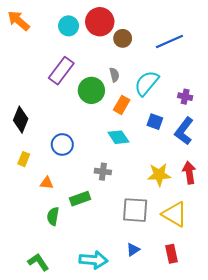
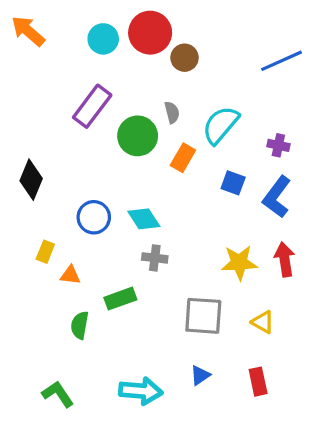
blue line: (169, 41) -> (282, 61), moved
cyan diamond: (118, 137) -> (144, 219), moved
yellow rectangle: (24, 159) -> (45, 252), moved
yellow triangle: (175, 214) -> (263, 322), size x0.6

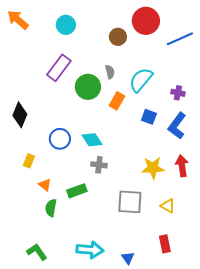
red circle: (150, 33) -> (146, 21), moved
orange triangle: (70, 275) -> (45, 185), moved, turned 32
blue triangle: (200, 375) -> (128, 258), moved, turned -32

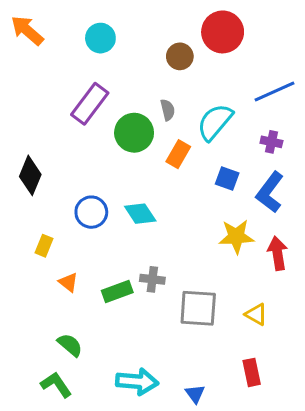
blue line: (180, 39) -> (274, 91), moved
gray cross: (99, 165) -> (152, 279), moved
yellow star: (153, 168) -> (236, 237), moved
green semicircle: (51, 208) -> (70, 345), moved, turned 120

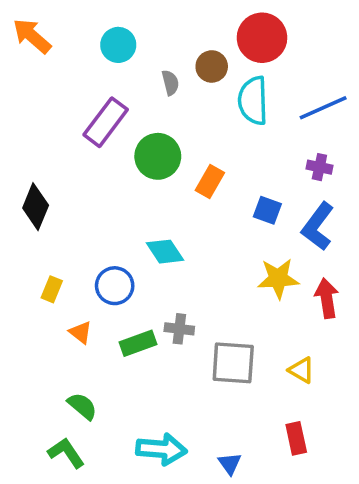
gray semicircle: (168, 110) -> (170, 83), moved
cyan semicircle: (215, 122) -> (253, 101), moved, turned -42
blue circle: (91, 212) -> (115, 286), moved

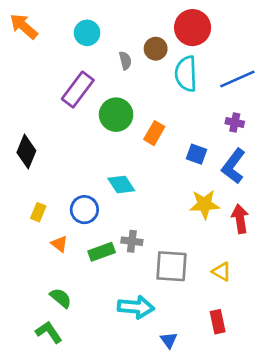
cyan arrow: (161, 449) -> (136, 307), moved

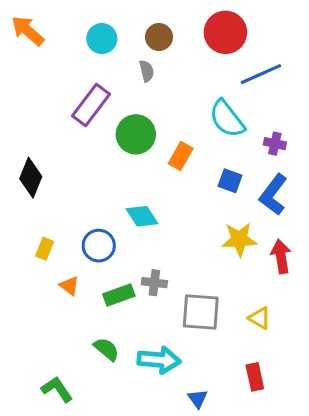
brown circle: (156, 49) -> (159, 37), moved
cyan semicircle: (186, 74) -> (227, 119), moved, turned -36
blue line: (237, 79) -> (261, 74), moved
green semicircle: (61, 298) -> (106, 349), moved

